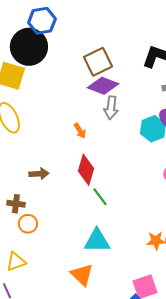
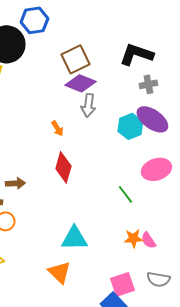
blue hexagon: (42, 21) -> (34, 20), moved
brown arrow: (39, 174) -> (15, 183), moved
green line: (100, 197) -> (125, 194), moved

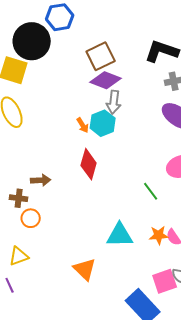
cyan hexagon: (130, 126) -> (103, 123), moved
cyan triangle: (74, 238) -> (120, 235), moved
pink square: (122, 284) -> (165, 281), moved

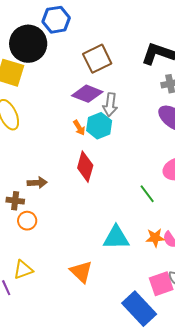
purple diamond: (106, 80) -> (87, 94), moved
yellow triangle: (19, 256) -> (23, 270), moved

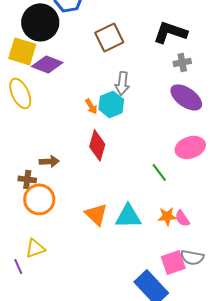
purple diamond: (87, 94) -> (47, 64), moved
orange circle: (27, 221) -> (39, 199), size x1.6
orange triangle: (81, 272) -> (96, 214), moved

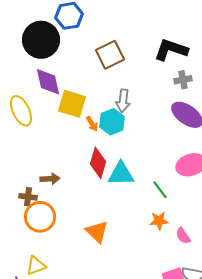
yellow square: (22, 51) -> (72, 104), moved
purple diamond: (47, 64) -> (48, 82), turned 56
cyan triangle: (128, 216) -> (121, 174), moved
orange star: (167, 216) -> (159, 221), moved

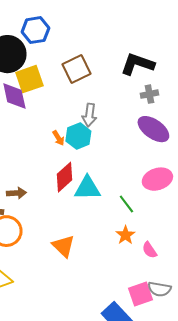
yellow square: (72, 104) -> (29, 79), moved, turned -36
red diamond: (98, 163) -> (64, 177), turned 32
orange star: (159, 221) -> (125, 235), turned -30

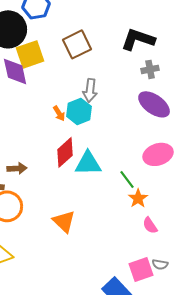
orange star: (125, 235) -> (138, 198), moved
gray semicircle: (159, 289) -> (160, 264), size x0.7

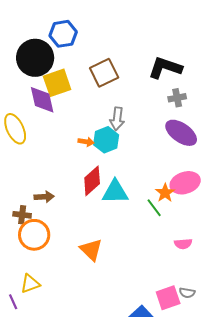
orange arrow: (59, 113) -> (86, 142), turned -49
orange star: (138, 198) -> (165, 193), moved
pink semicircle: (150, 225) -> (183, 244), moved, turned -60

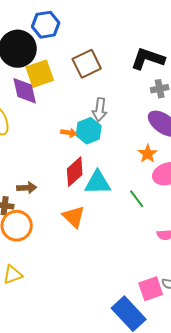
orange star: (165, 193) -> (148, 154), moved
orange triangle: (91, 250) -> (74, 217), moved

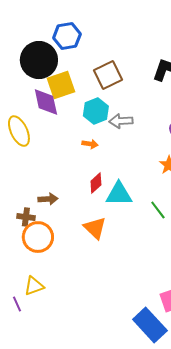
gray arrow: (100, 110) -> (121, 121), turned 80
cyan hexagon: (89, 131) -> (96, 111), moved
red diamond: (75, 172) -> (96, 183), size x0.7

